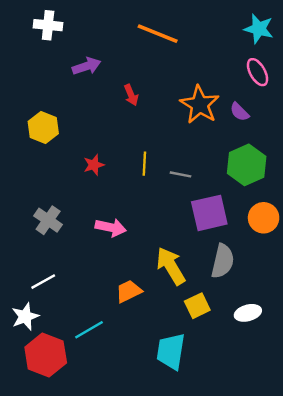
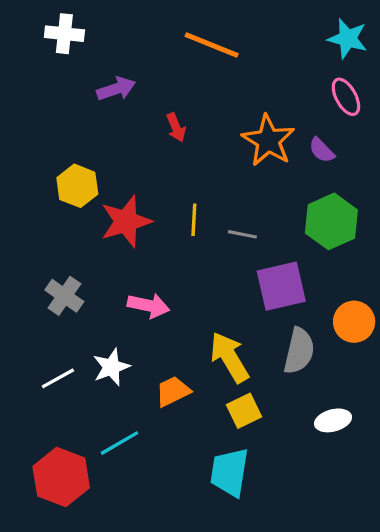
yellow hexagon: (43, 128) -> (77, 186), moved
red star: (94, 165) -> (126, 221), size x1.8
orange circle: (264, 218) -> (354, 322), moved
yellow square: (197, 306) -> (244, 411), moved
white star: (25, 317) -> (111, 367), moved

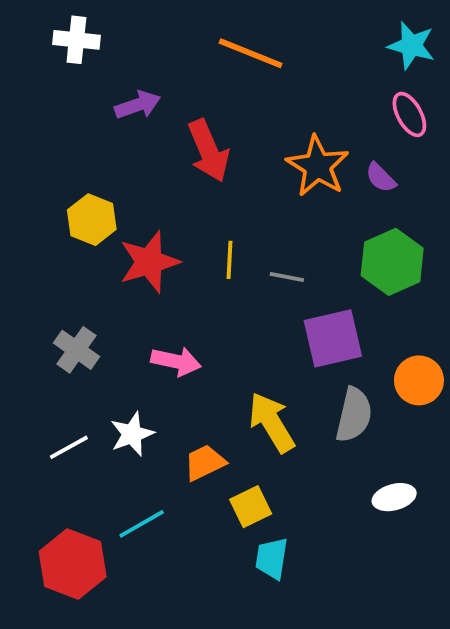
red arrow: (176, 128) -> (209, 151), size x1.8
yellow square: (244, 411) -> (251, 507), moved
cyan trapezoid: (229, 472) -> (272, 558), size x0.7

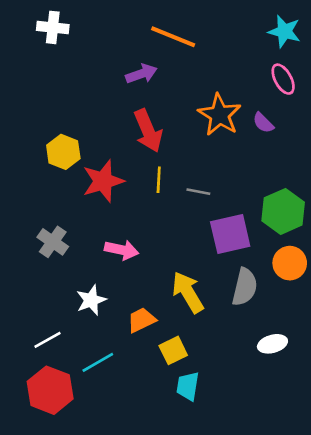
purple arrow: (138, 105) -> (141, 74), moved
red arrow: (209, 151) -> (148, 131), moved
green hexagon: (392, 262) -> (283, 211), moved
white line: (69, 447) -> (47, 340), moved

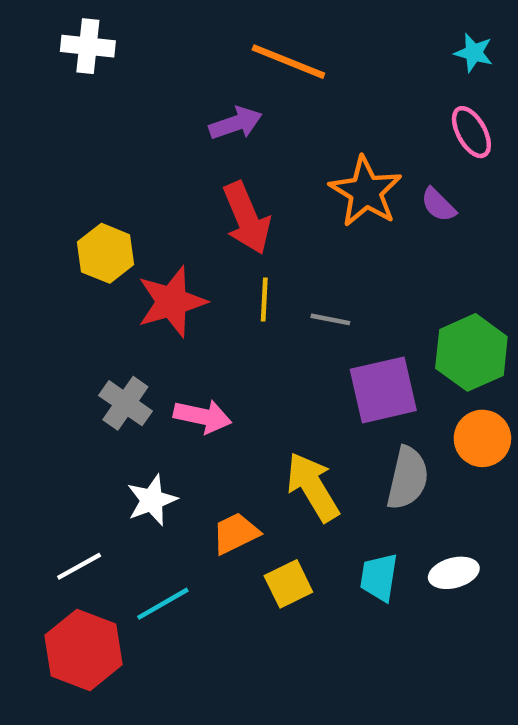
cyan star: (284, 31) -> (474, 53), size x0.7
gray cross: (53, 242) -> (125, 403), moved
cyan trapezoid: (188, 386) -> (379, 577), moved

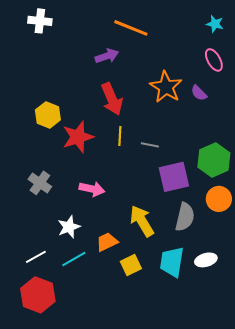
gray cross: (125, 403) -> (40, 183), moved
cyan trapezoid: (379, 577) -> (172, 262), size x1.4
cyan line: (163, 604) -> (74, 259), moved

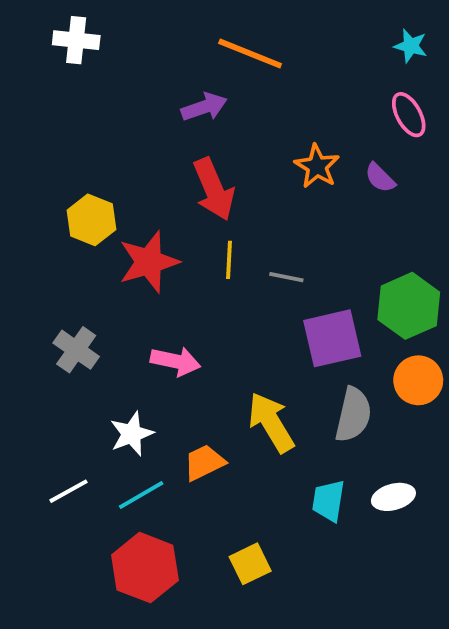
orange star: (166, 87) -> (317, 166), size x0.7
cyan trapezoid: (172, 262) -> (328, 501), size x0.7
yellow square: (131, 265) -> (250, 564), moved
red hexagon: (38, 295) -> (145, 568), moved

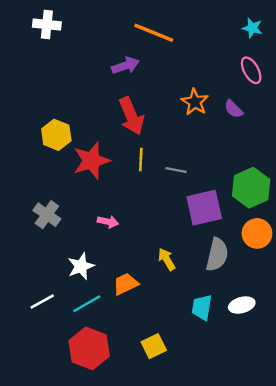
pink arrow: (176, 361) -> (108, 222), size x0.7
yellow arrow: (271, 422) -> (167, 259), size x0.6

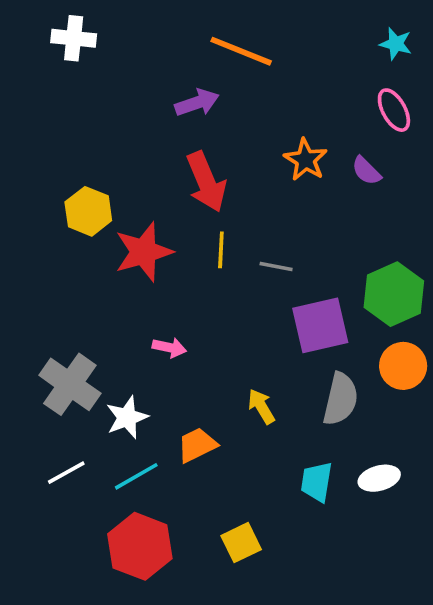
gray cross: (47, 215) -> (70, 384), moved, size x1.4

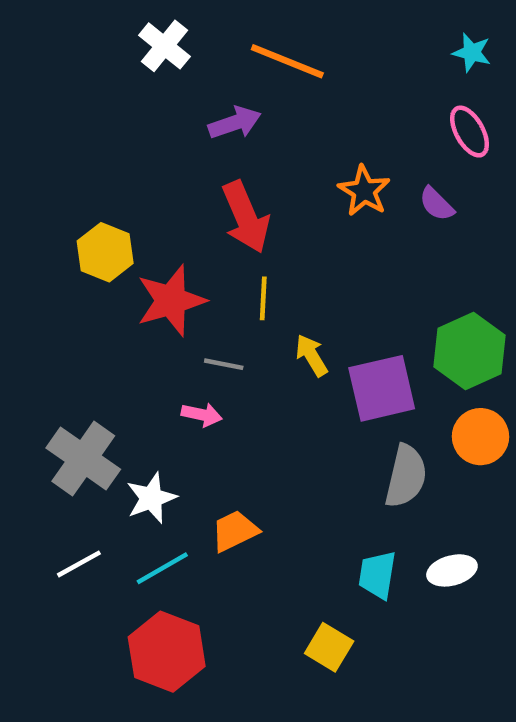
white cross: (74, 38) -> (164, 46), moved, turned 33
gray line: (276, 266) -> (224, 364), moved
yellow arrow: (261, 406) -> (312, 355), moved
yellow square: (241, 543) -> (329, 647), moved, turned -33

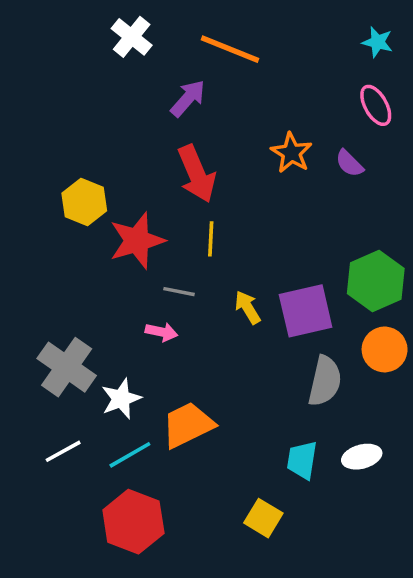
purple arrow: (235, 123) -> (188, 98), turned -30
yellow arrow: (312, 355) -> (248, 307), moved
orange trapezoid: (235, 531) -> (188, 425), size x1.4

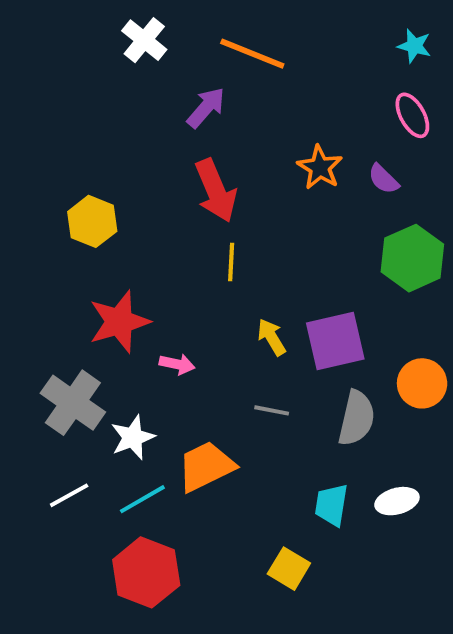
red star: (137, 241) -> (119, 322), moved
green hexagon: (376, 281) -> (412, 258), moved
gray line: (179, 292) -> (272, 410), moved

